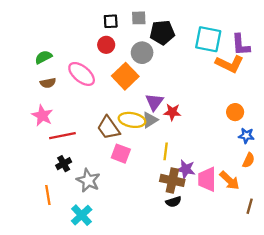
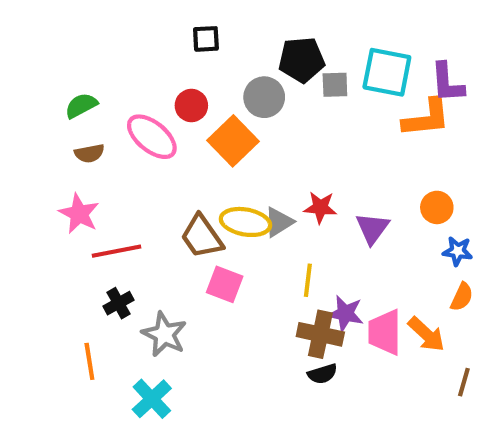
gray square: (139, 18) -> (335, 85), moved
red circle: (106, 45) -> (191, 106), moved
orange L-shape: (229, 64) -> (426, 118), turned -32
purple triangle: (154, 102) -> (372, 228), moved

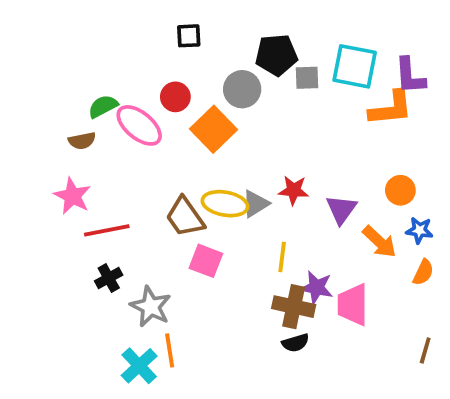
green semicircle: (81, 106) -> (103, 106), moved
orange arrow: (426, 334) -> (379, 242), moved
orange line: (89, 361) -> (170, 350), moved

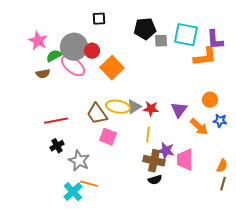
gray circle: (242, 89) -> (74, 47), moved, size x1.4
red star: (294, 190) -> (151, 109), moved
pink star: (72, 196) -> (38, 41), moved
orange semicircle: (423, 272) -> (222, 166), moved
orange line: (170, 350) -> (89, 184), turned -66

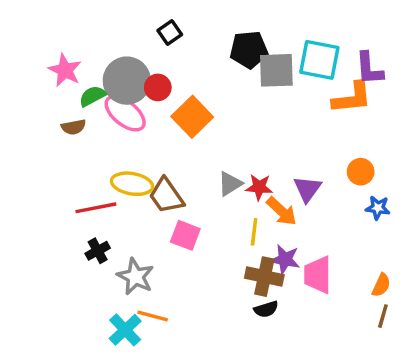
black square: (99, 19) -> (170, 32), turned -32
gray square: (161, 41) -> (276, 70), size x1.6
yellow ellipse: (118, 107) -> (132, 184), moved
orange arrow: (199, 127) -> (282, 211), moved

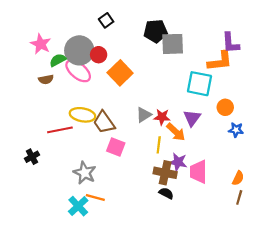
cyan square: (319, 60) -> (199, 84), moved
black cross: (98, 251) -> (32, 157), moved
black semicircle: (266, 309) -> (166, 193), turned -136

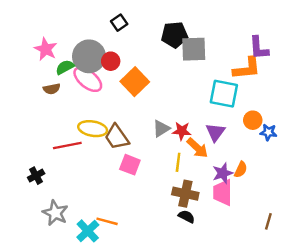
blue star: (236, 130) -> (268, 132), moved
purple star: (178, 162) -> (223, 173), moved, turned -30
gray star: (85, 173) -> (55, 213), moved
orange semicircle: (238, 178) -> (241, 170), moved

